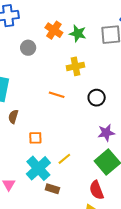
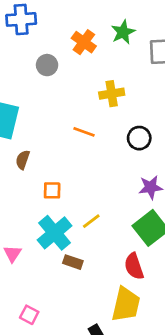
green star: (78, 33) -> (123, 32), moved, turned 30

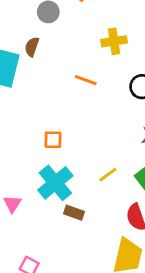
brown semicircle: (23, 160) -> (32, 47), moved
yellow line: (91, 221) -> (108, 175), moved

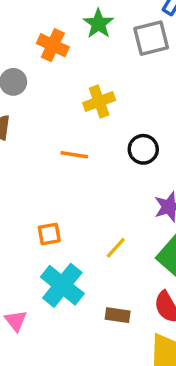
yellow line: (108, 175) -> (116, 248), moved
brown rectangle: (74, 213) -> (118, 315), moved

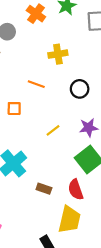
orange square: (49, 234) -> (14, 109), moved
yellow line: (116, 248) -> (53, 130), moved

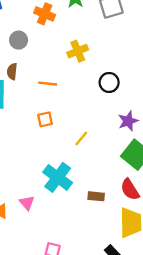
orange line: (36, 84) -> (48, 84), moved
yellow line: (53, 130) -> (81, 138), moved

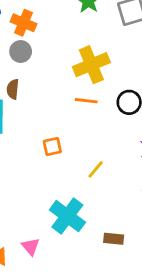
orange cross: (45, 14) -> (24, 23), moved
yellow cross: (78, 51) -> (91, 65), size x1.4
orange line: (48, 84) -> (86, 101), moved

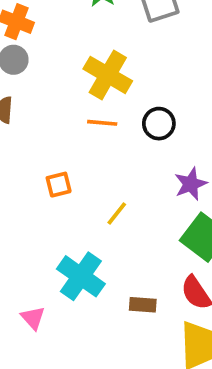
yellow cross: (91, 65) -> (108, 75), turned -36

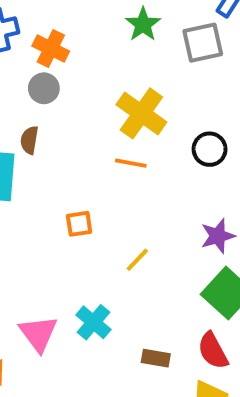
black circle: (159, 124) -> (210, 149), moved
cyan cross: (81, 276) -> (93, 322), size x0.7
pink triangle: (33, 318) -> (38, 334), moved, size x1.5

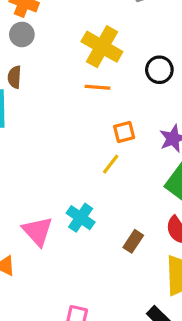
orange square: (79, 224) -> (124, 132), moved
brown rectangle: (156, 358) -> (133, 241), turned -60

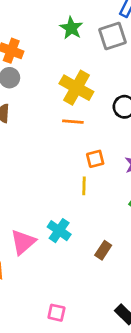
yellow line: (111, 164) -> (84, 186), turned -36
pink triangle: (37, 231) -> (23, 242), turned 32

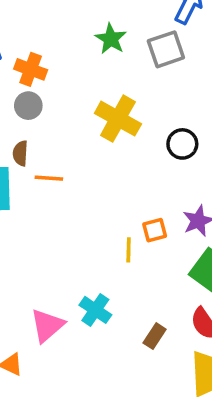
orange line: (73, 122) -> (49, 178), moved
orange square: (95, 159) -> (155, 230), moved

